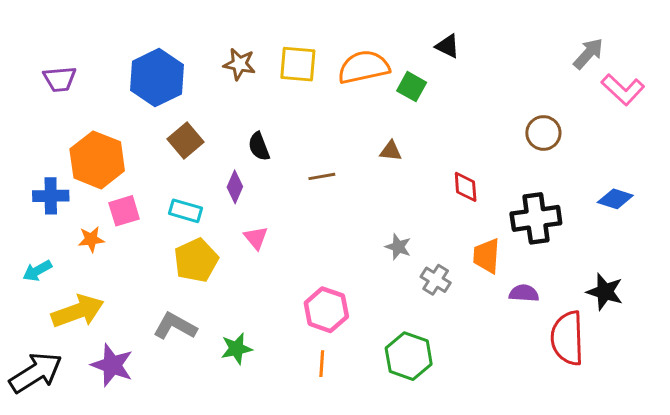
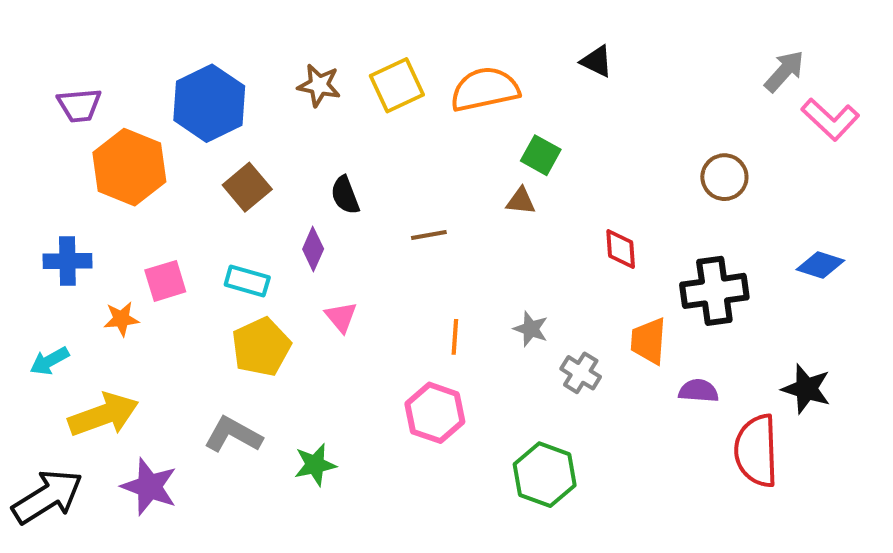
yellow square: (298, 64) -> (397, 85), turned -30
green square: (412, 87) -> (541, 155), moved
orange hexagon: (97, 160) -> (129, 167), moved
orange line: (322, 364) -> (455, 337), moved

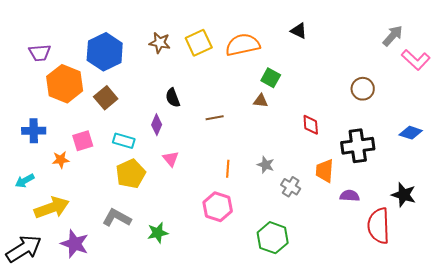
brown square: (247, 187) -> (106, 98), moved

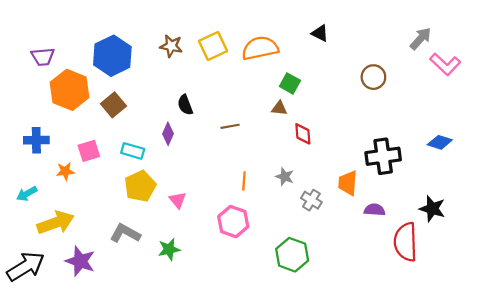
brown circle: (363, 89) -> (373, 77), moved
red diamond: (311, 125) -> (303, 134), moved
pink triangle: (171, 159) -> (178, 200), moved

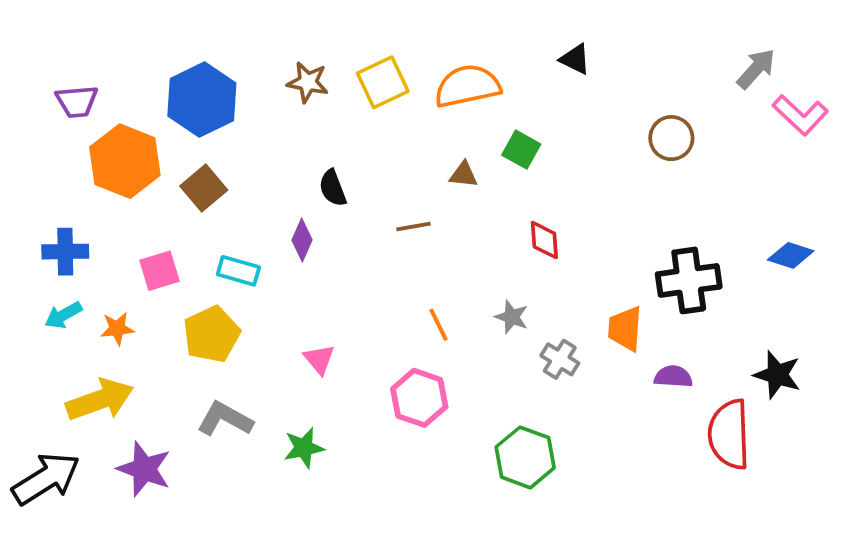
brown triangle: (279, 108) -> (464, 175), moved
orange star: (65, 171) -> (117, 329), moved
orange line: (244, 181) -> (439, 325), turned -30
yellow pentagon: (140, 186) -> (211, 334), moved
cyan arrow: (27, 194) -> (63, 315), moved

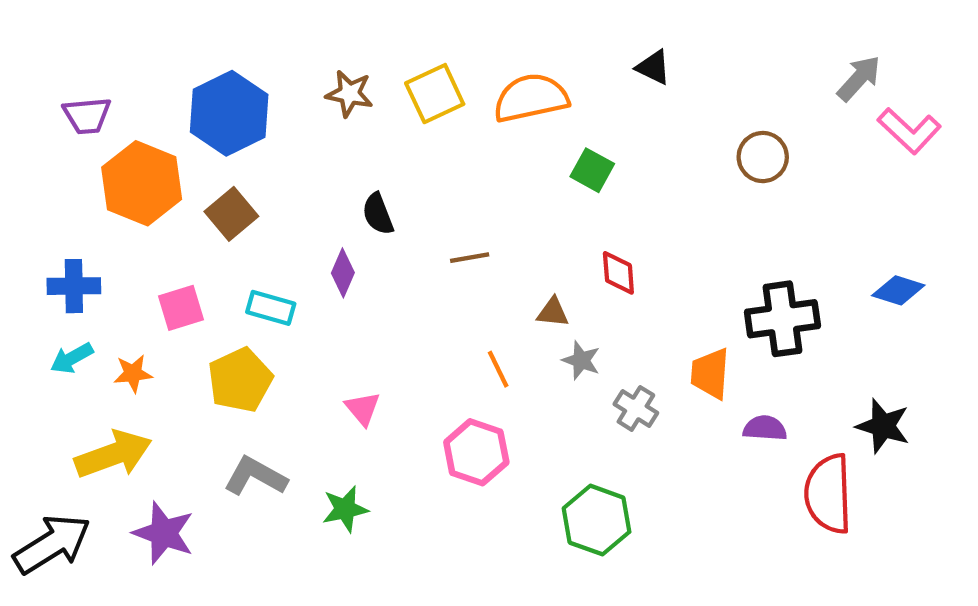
brown triangle: (464, 175) -> (553, 312), moved

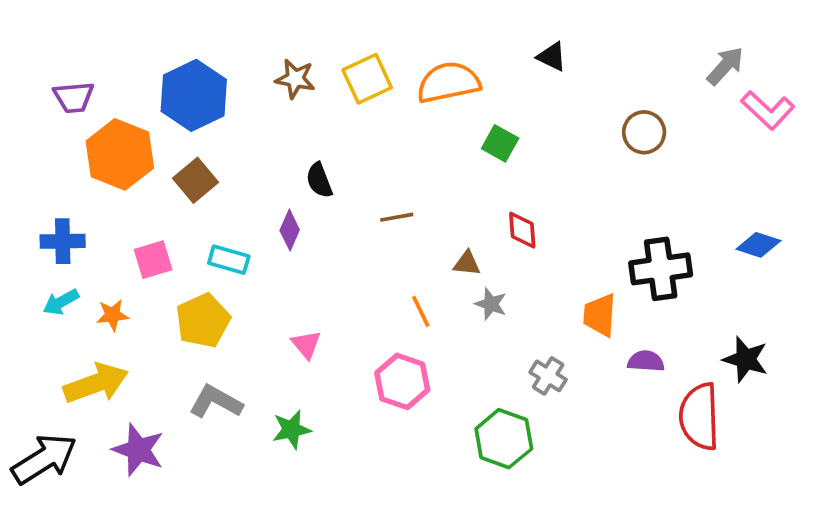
gray cross: (636, 408) -> (548, 376), moved

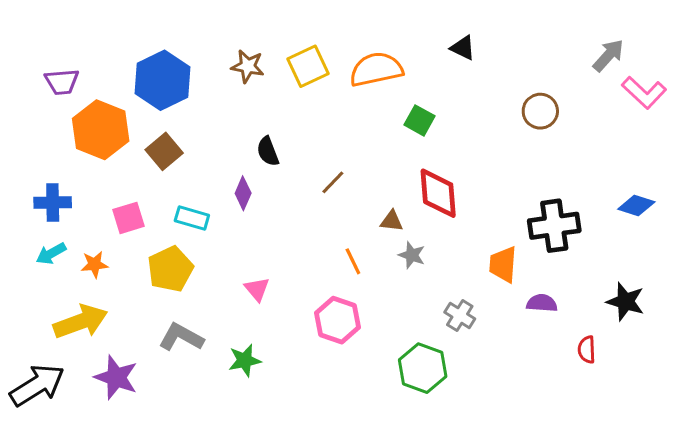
brown line: (397, 217) -> (333, 182), turned -36
red diamond: (522, 230) -> (438, 193), size x1.6
red semicircle: (699, 417) -> (587, 350), size x0.5

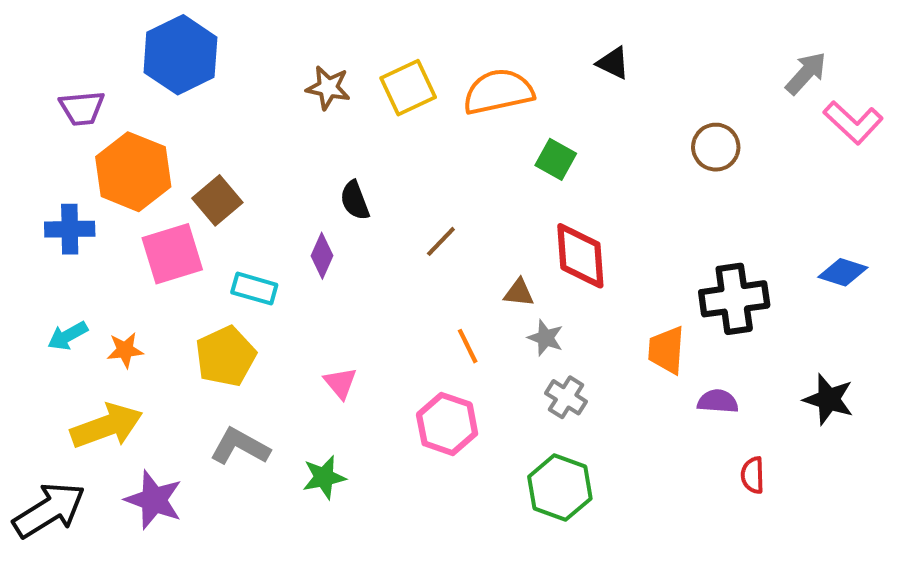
blue hexagon: (163, 80) -> (180, 55), moved
blue cross: (53, 202) -> (70, 229), moved
pink square: (128, 218) -> (172, 254), moved, size x1.4
gray cross: (460, 315) -> (566, 397), moved
red semicircle: (587, 350) -> (753, 475), moved

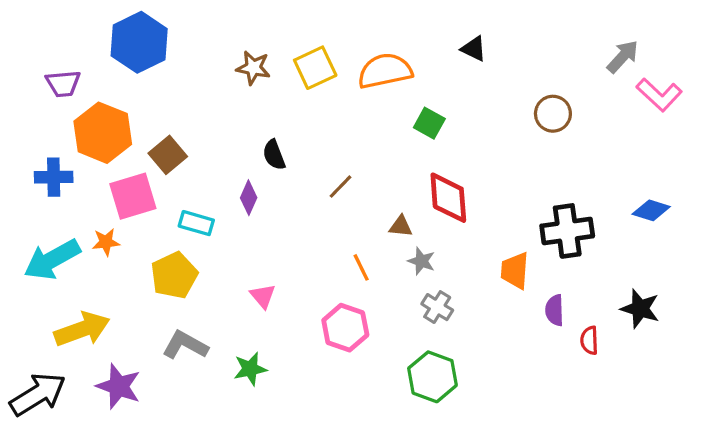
cyan arrow: (68, 336) -> (52, 260), size x1.8
orange star: (125, 350) -> (106, 242), moved
purple semicircle: (718, 401) -> (555, 310), turned -96
red semicircle: (753, 475) -> (589, 340), moved

